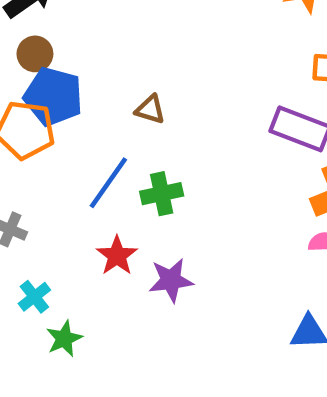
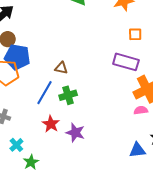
brown triangle: (150, 110) -> (61, 68), moved
purple star: (171, 280) -> (75, 133), turned 30

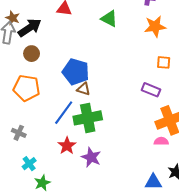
blue pentagon: (17, 57) -> (76, 72), moved
purple rectangle: (126, 62) -> (151, 90), size x0.7
green cross: (68, 95) -> (88, 118), size x1.5

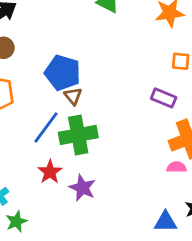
brown triangle: (84, 89) -> (73, 96), turned 32

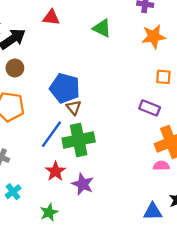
green star: (16, 222) -> (49, 212), moved

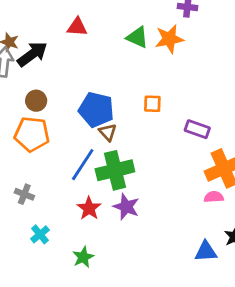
orange star: (154, 37) -> (169, 39), moved
brown circle: (15, 68) -> (36, 101), moved
orange square: (163, 77) -> (152, 104), moved
purple star: (83, 184) -> (126, 207), moved

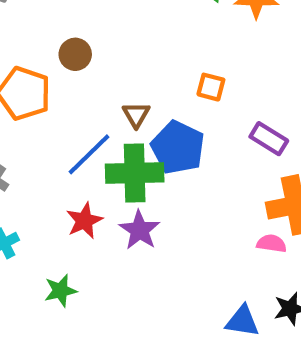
brown circle: (36, 101) -> (75, 54), moved
blue pentagon: (96, 110) -> (178, 147), moved

